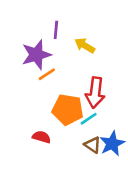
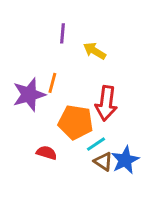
purple star: (36, 55) -> (29, 95), moved
orange line: (47, 74) -> (52, 83), turned -42
cyan line: (89, 119) -> (96, 144), moved

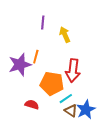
yellow arrow: (95, 51) -> (65, 35), turned 35

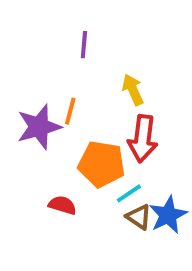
yellow arrow: (65, 35) -> (133, 90), moved

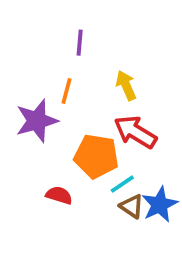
orange line: (70, 111) -> (67, 91), moved
red arrow: (143, 139) -> (135, 132), turned 114

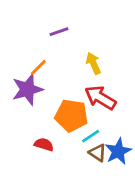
purple line: (80, 43) -> (59, 32), turned 66
orange line: (67, 91) -> (38, 67), moved, turned 30

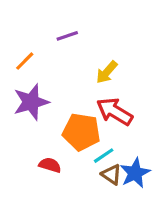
yellow arrow: (93, 63) -> (107, 72), turned -115
orange line: (38, 67) -> (25, 61), moved

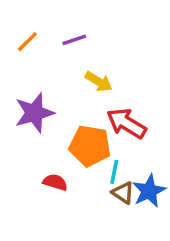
orange line: (25, 61) -> (27, 42), moved
yellow arrow: (107, 72) -> (99, 82), moved, turned -100
cyan line: (104, 156) -> (114, 172), turned -45

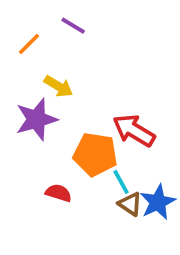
purple line: (74, 40) -> (73, 26), moved, turned 50
yellow arrow: (99, 82) -> (58, 86), moved
cyan line: (114, 172) -> (121, 182), turned -40

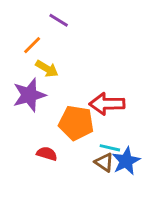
orange line: (29, 44) -> (32, 45), moved
red arrow: (134, 130) -> (107, 104), turned -32
cyan line: (121, 182) -> (110, 148), moved, turned -48

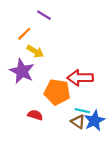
purple star: (29, 95) -> (22, 71), turned -30

